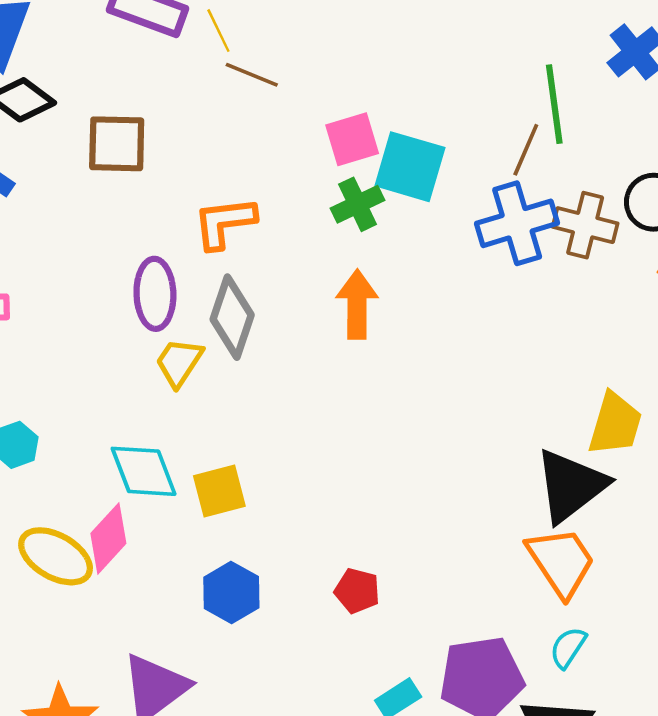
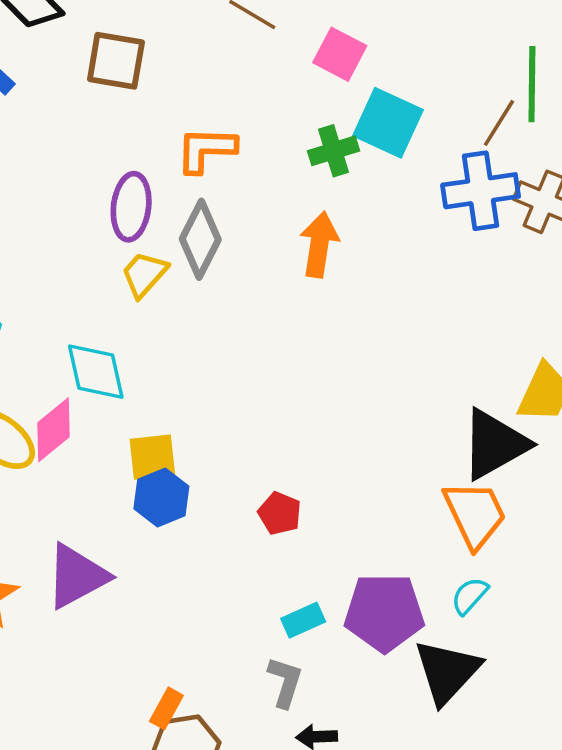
pink square: (352, 139) -> (340, 54), moved, turned 36
yellow square: (219, 491) -> (152, 457), moved

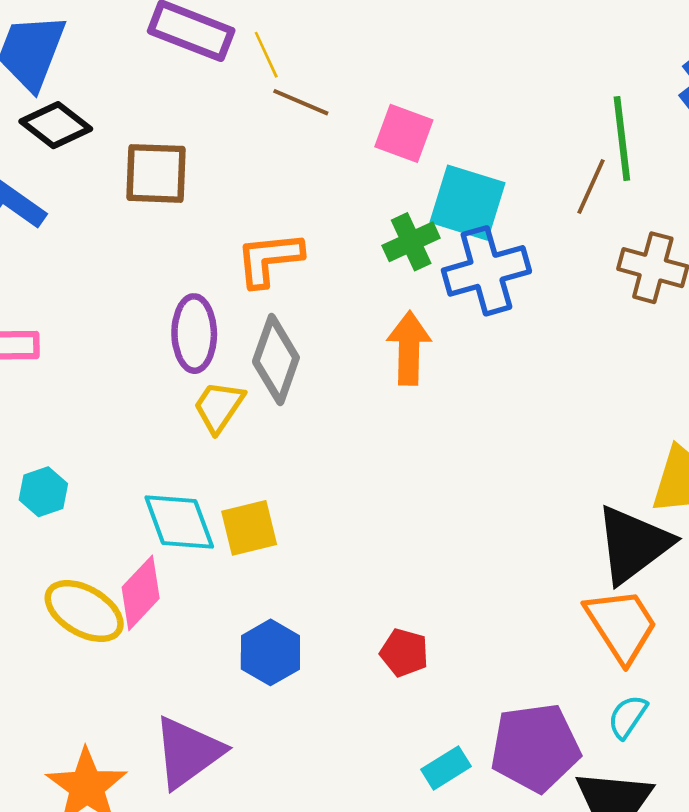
blue cross: (481, 191) -> (486, 271), moved
yellow square: (152, 457) -> (249, 528), moved

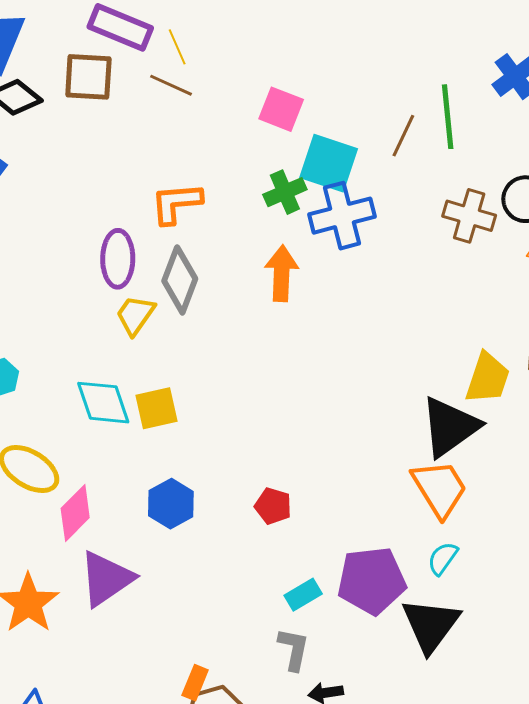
brown line: (301, 102) -> (171, 85), moved
brown square: (156, 173) -> (88, 77), moved
brown line: (591, 187) -> (403, 136), moved
pink diamond: (141, 593) -> (75, 513), moved

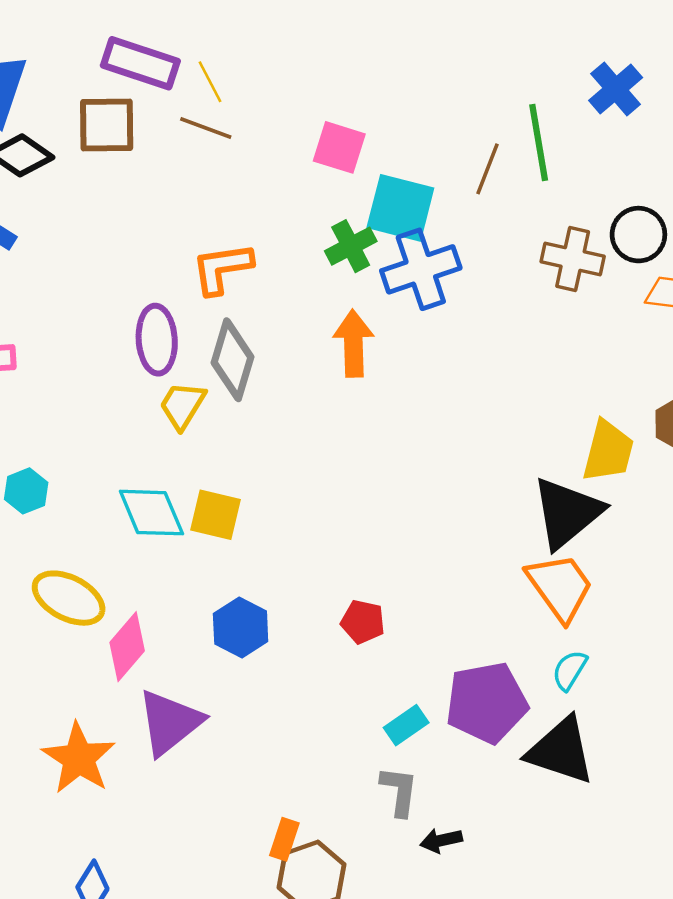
yellow square: (157, 408) -> (216, 515), turned 30
black triangle: (431, 625) -> (561, 751), turned -44

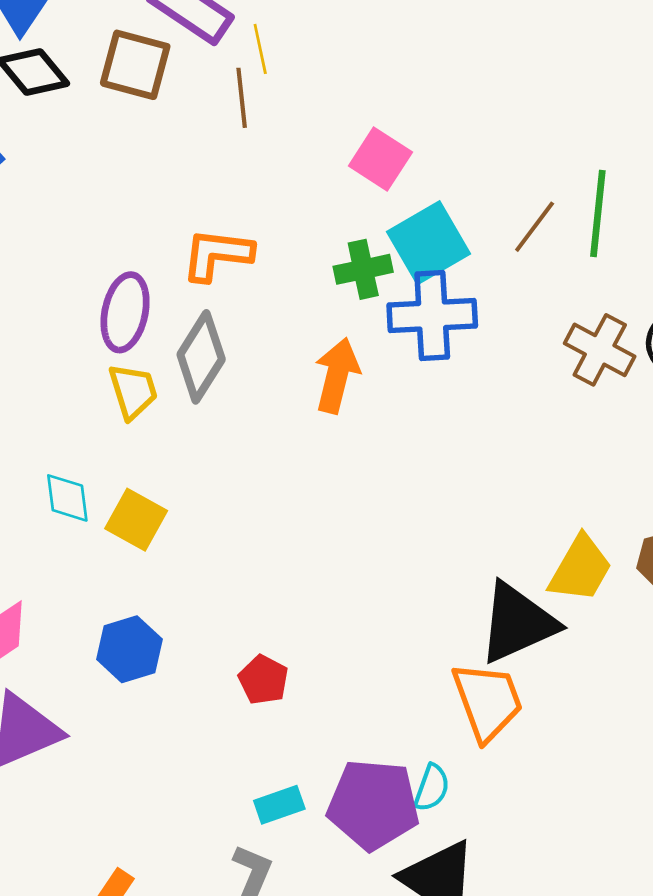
brown line: (206, 128) -> (242, 98), turned 48
cyan square: (400, 208) -> (429, 243), turned 30
yellow trapezoid: (182, 405) -> (133, 391), turned 116
cyan diamond: (151, 513) -> (67, 498), size x0.7
cyan semicircle: (570, 670) -> (432, 788), moved, turned 153

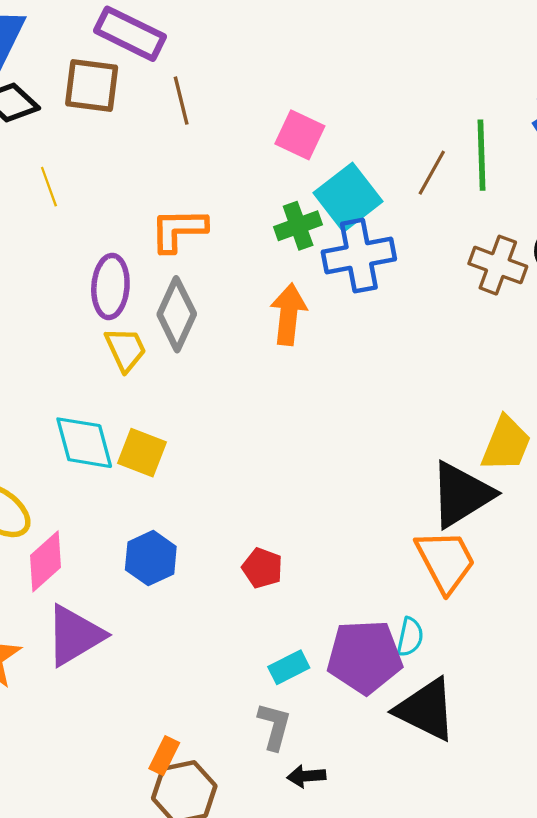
yellow line: (260, 49) -> (49, 187), moved
cyan diamond: (67, 498) -> (84, 443), size x1.5

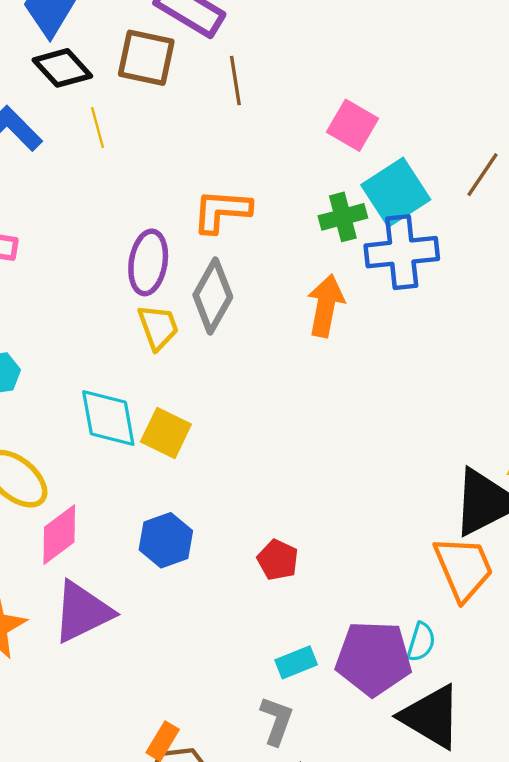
yellow line: (49, 187) -> (98, 127), moved

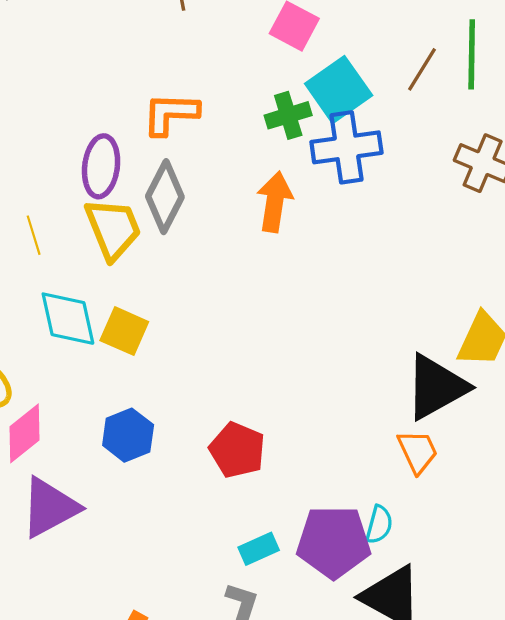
yellow line: (98, 127) -> (34, 235), moved
yellow trapezoid: (158, 327) -> (113, 229), size x1.4
red pentagon: (278, 560) -> (237, 450), size x1.4
orange trapezoid: (464, 568) -> (418, 452), size x0.7

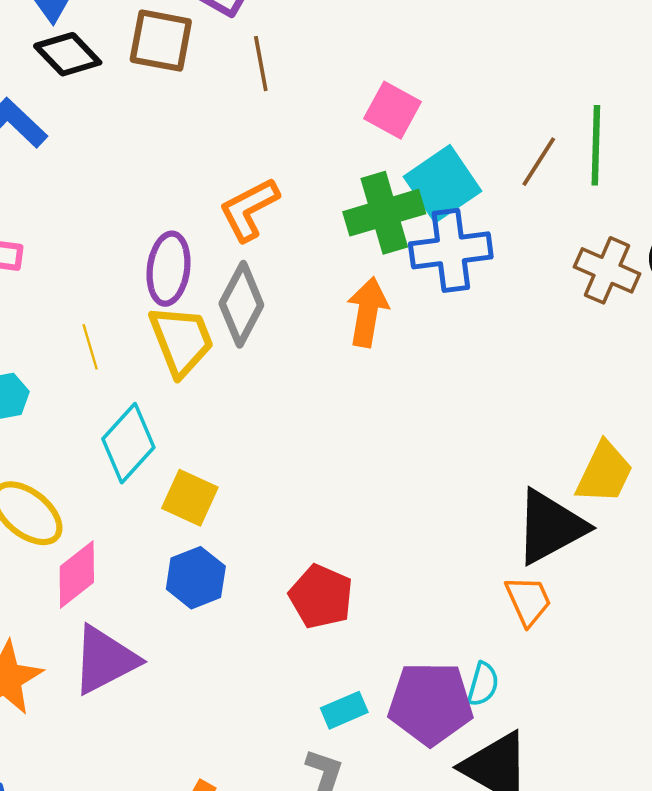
orange L-shape: (171, 114) -> (249, 209), turned -30
green cross: (288, 115) -> (384, 213), size x1.5
cyan diamond: (68, 319) -> (128, 443), turned 54
yellow square: (124, 331) -> (190, 498), moved

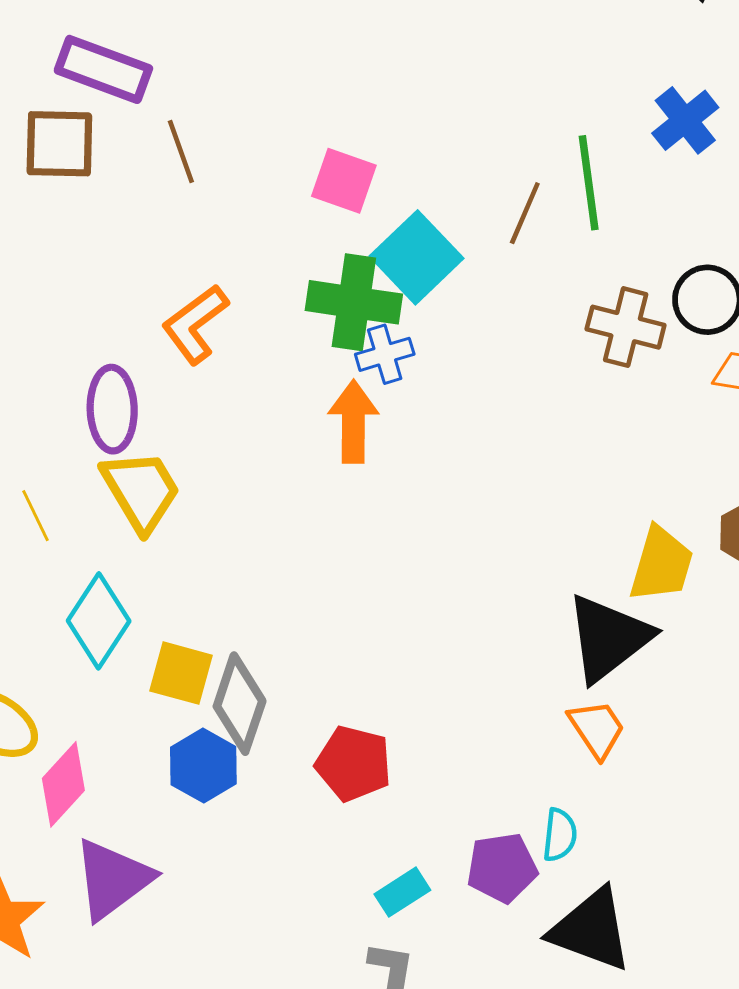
green cross: (384, 213) -> (354, 302), turned 34
blue cross: (451, 250) -> (385, 354), moved, size x0.6
gray diamond: (241, 304) -> (240, 704), moved
purple pentagon: (431, 703) -> (502, 868), size x0.7

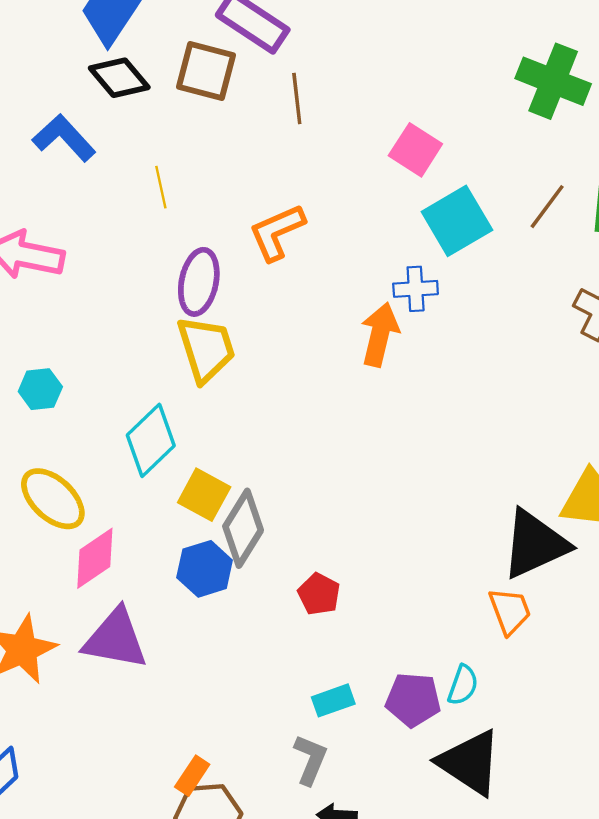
green cross: (354, 302) -> (553, 81), moved
yellow line: (35, 516) -> (161, 187), moved
red pentagon: (353, 763) -> (319, 594), size x0.7
purple triangle: (113, 879) -> (115, 639), turned 34

